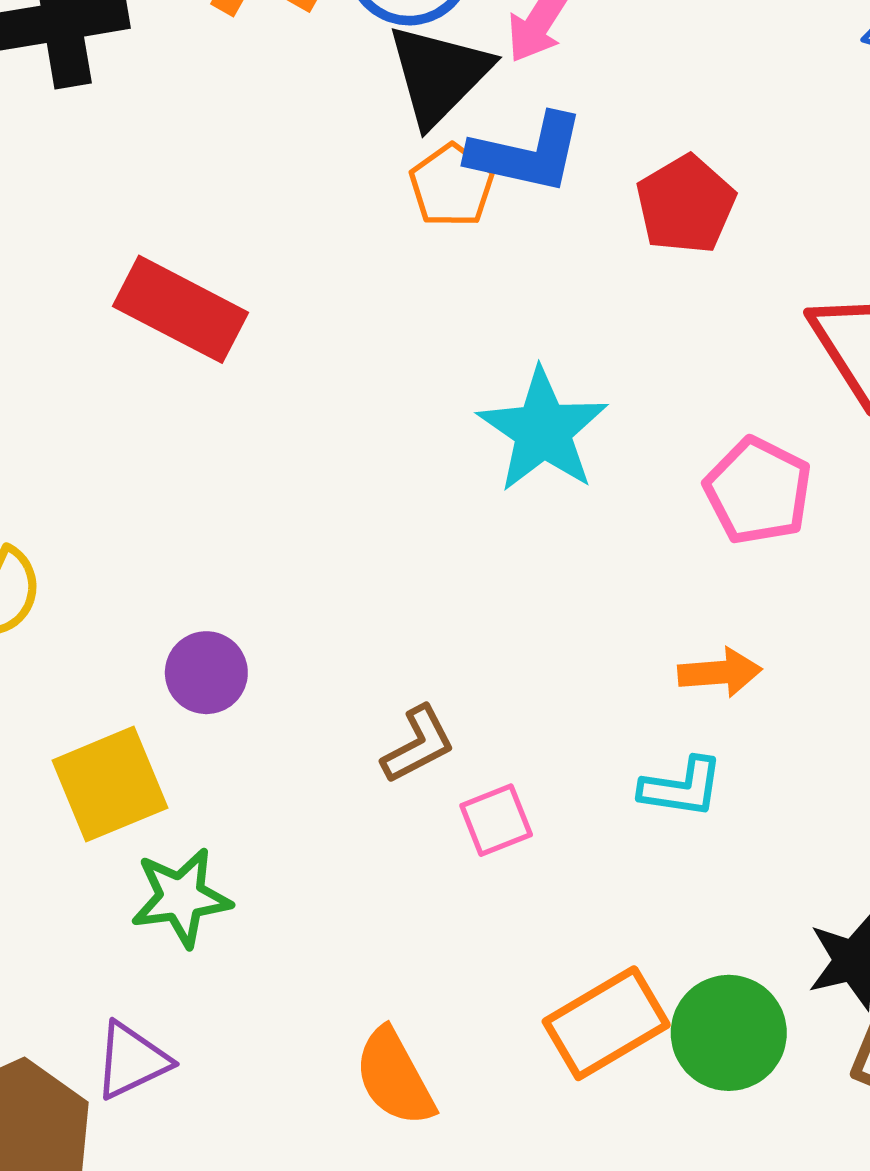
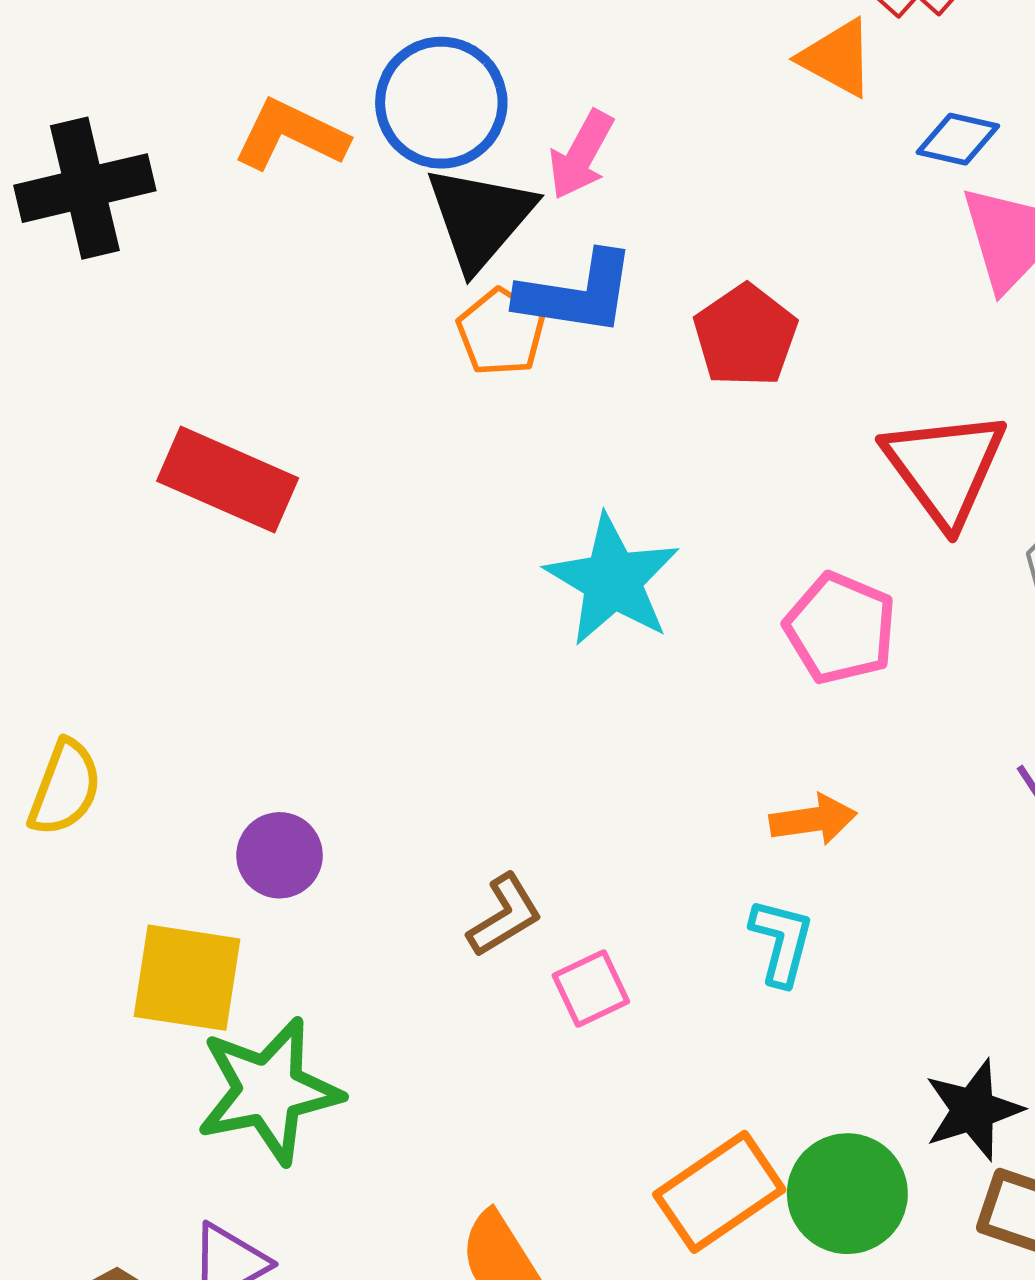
yellow square: (110, 784) -> (187, 978), turned 35
cyan L-shape: (682, 788) -> (782, 942), turned -80
green star: (181, 897) -> (269, 1091), size x1.4

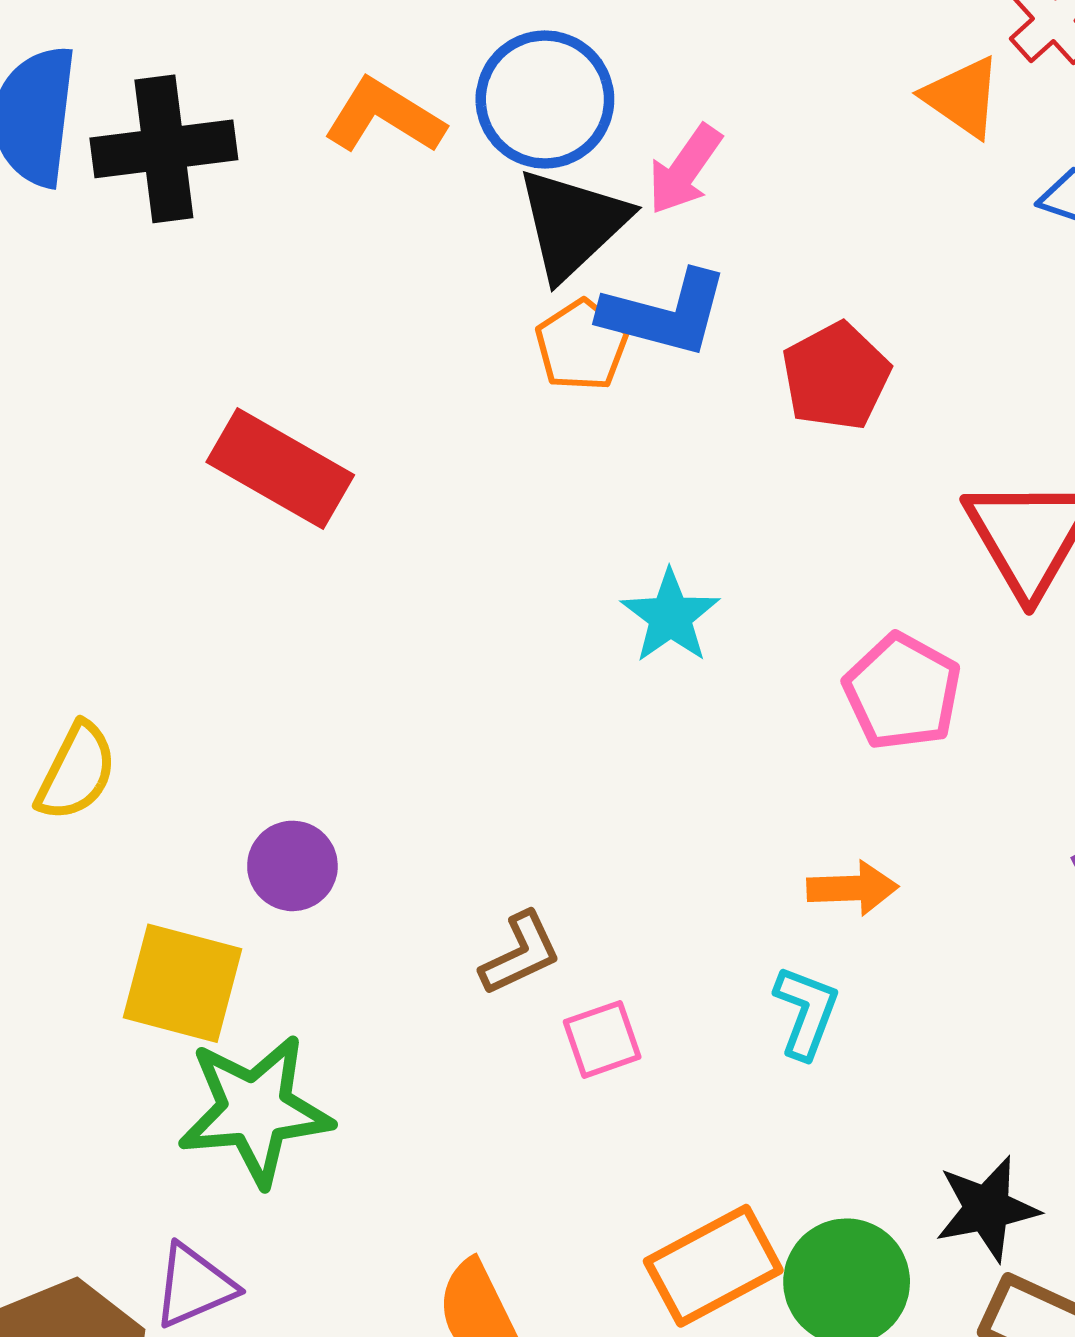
cyan star: (613, 580) -> (670, 616), size x0.7

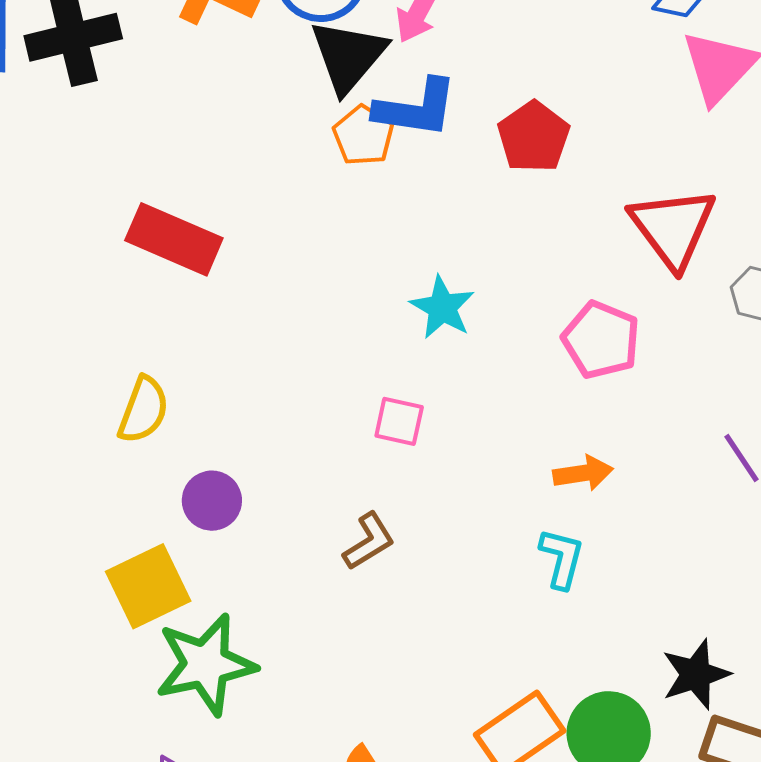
yellow semicircle: (76, 772) -> (143, 410), moved
yellow square: (182, 983) -> (148, 586), turned -34
pink square: (602, 1039) -> (399, 421), moved, turned 38

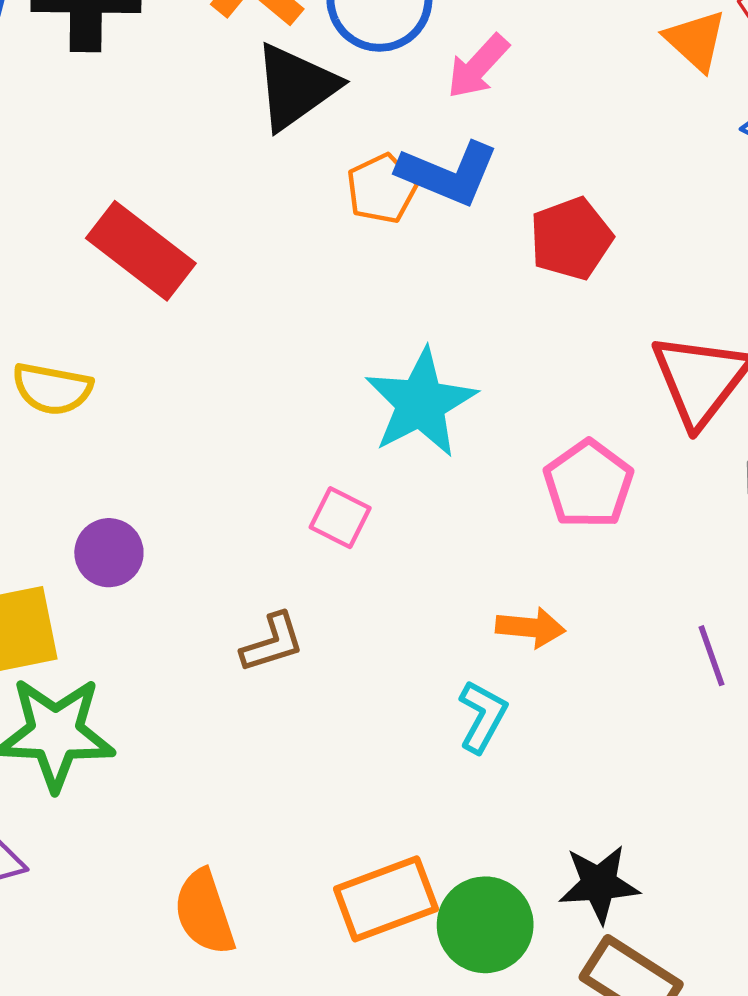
black triangle: (348, 56) -> (296, 87), moved
cyan star: (442, 308) -> (421, 403), size x1.5
yellow semicircle: (143, 410) -> (52, 389), moved, turned 66

